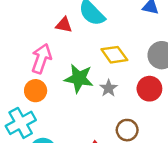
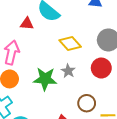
green star: (79, 78) -> (45, 79), moved

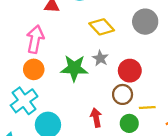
red circle: (101, 68) -> (130, 71), moved

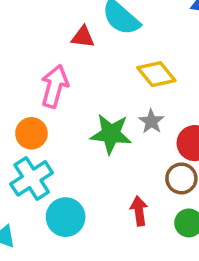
orange circle: (34, 69) -> (31, 133), moved

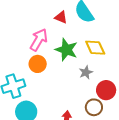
orange circle: (31, 133) -> (38, 64), moved
green star: (111, 134) -> (66, 50), moved

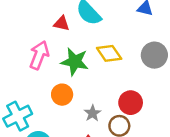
orange circle: (38, 64) -> (62, 95), moved
gray star: (86, 72) -> (92, 113), moved

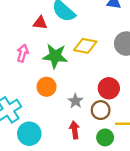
yellow diamond: (109, 53) -> (85, 46), turned -40
pink arrow: (39, 55) -> (23, 53), size x0.7

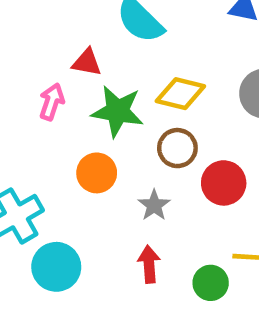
red triangle: (40, 23) -> (87, 62), moved
brown circle: (101, 110) -> (177, 148), moved

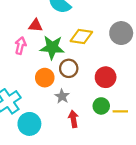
brown circle: (177, 148) -> (69, 68), moved
gray star: (154, 205) -> (62, 96), moved
green circle: (211, 283) -> (101, 106), moved

